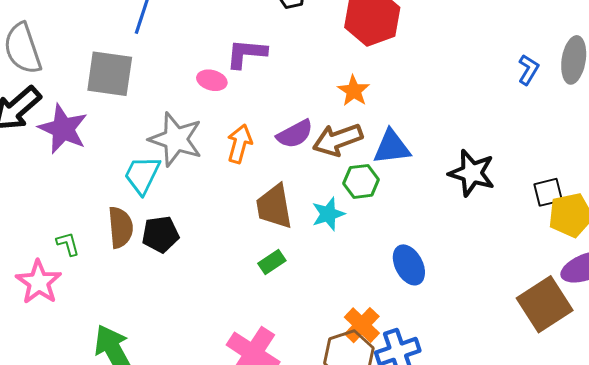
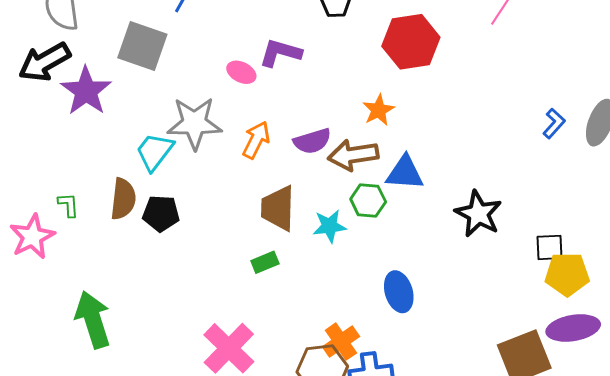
gray star: (176, 139) -> (194, 123), turned -30

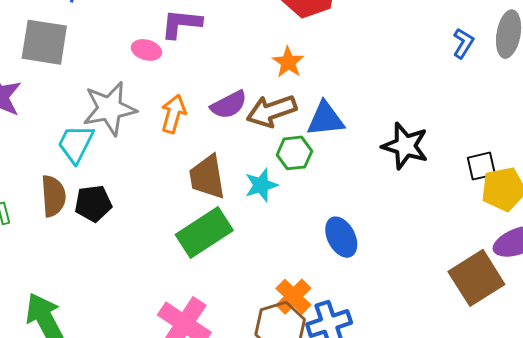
green rectangle: (265, 262) -> (204, 232), size x2.0

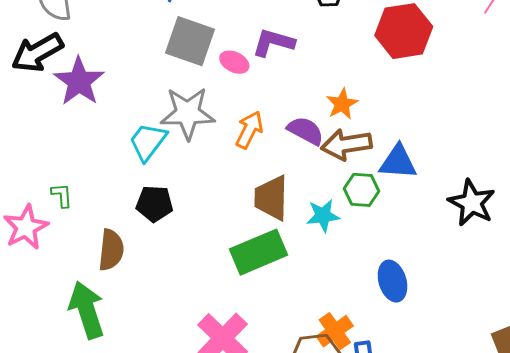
gray square: (44, 42) -> (190, 41), moved
orange star: (288, 62) -> (342, 104), moved
purple semicircle: (229, 105) -> (305, 131), turned -135
brown semicircle: (53, 196) -> (111, 250), moved

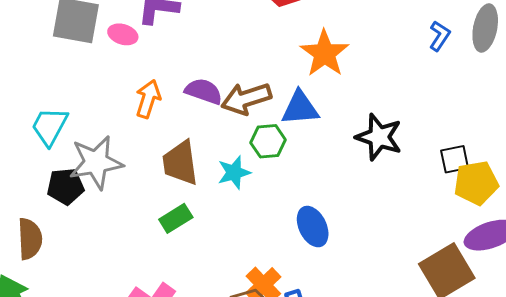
orange star: (342, 104) -> (324, 53), moved, size x1.5
gray star: (188, 113) -> (96, 162), moved
green rectangle: (259, 252) -> (176, 218), size x0.6

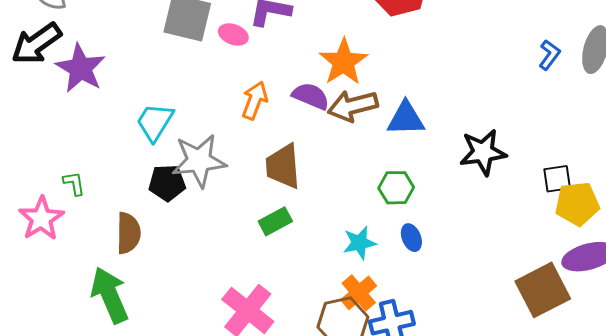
orange star: (324, 53) -> (343, 62), moved
black star: (379, 137) -> (483, 152), turned -30
green hexagon: (268, 141) -> (396, 188), moved
cyan star: (234, 172) -> (359, 243), moved
blue ellipse: (313, 227) -> (411, 238), size x0.7

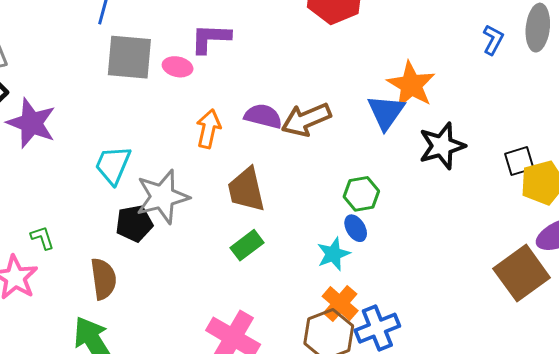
orange star: (343, 62) -> (411, 85), moved
blue triangle: (406, 119) -> (386, 112), moved, turned -45
blue ellipse: (411, 238) -> (356, 228), moved

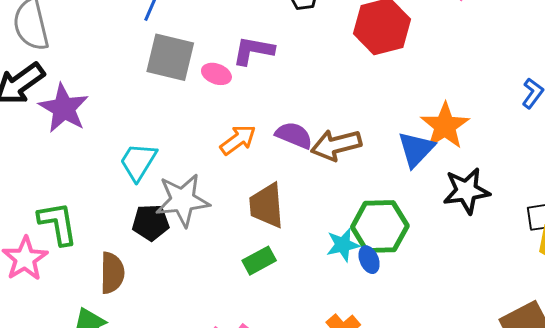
orange arrow: (208, 129) -> (238, 140), turned 33
green hexagon: (361, 194) -> (380, 227), size x1.6
green L-shape: (42, 238) -> (58, 223), size x1.8
cyan star: (333, 254) -> (343, 245), moved

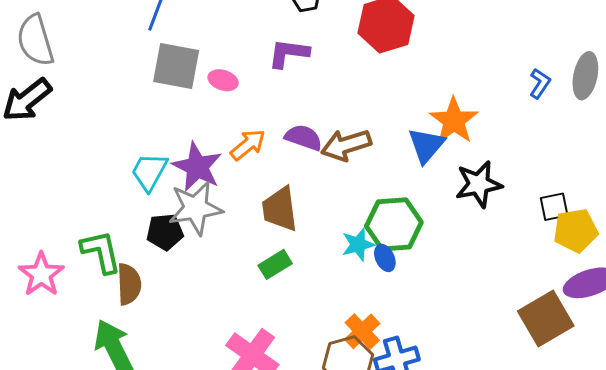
purple L-shape: (253, 51) -> (289, 53), moved
purple star: (64, 108) -> (197, 167), moved
green L-shape: (58, 223) -> (101, 252), moved

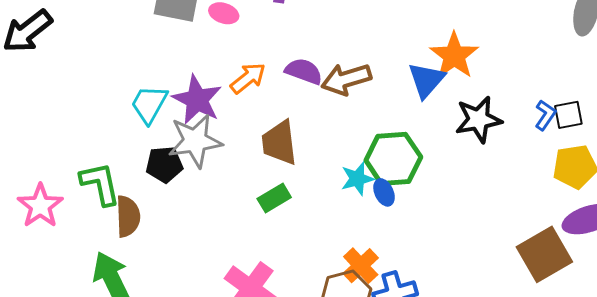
blue L-shape: (540, 83) -> (545, 115), moved
black square: (554, 207) -> (568, 115), moved

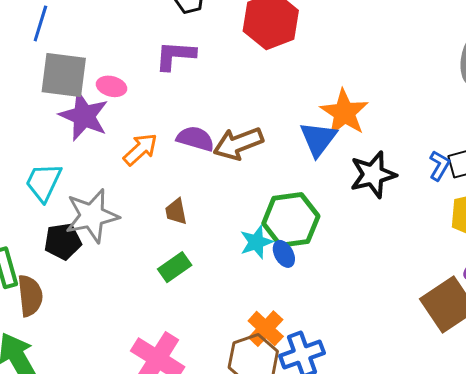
purple star: (197, 100) -> (84, 116), moved
brown trapezoid: (279, 143) -> (176, 212), size x0.6

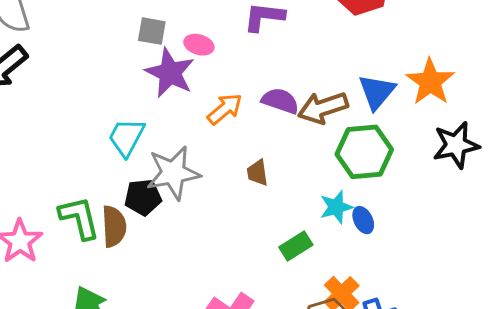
gray square: (64, 75) -> (152, 31), size x0.6
blue triangle: (318, 139) -> (377, 92), moved
green hexagon: (291, 220) -> (364, 152), moved
green rectangle: (175, 267) -> (296, 246), moved
brown semicircle: (30, 296) -> (114, 226), moved

